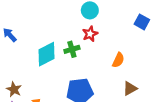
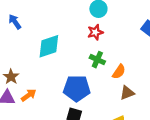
green cross: (72, 49) -> (97, 60), moved, turned 32
orange semicircle: (118, 60) -> (119, 72), moved

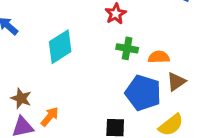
orange semicircle: (119, 72) -> (159, 57), turned -112
blue pentagon: (77, 88) -> (143, 93), moved, turned 30

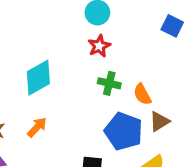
orange semicircle: (159, 57) -> (142, 94), turned -120
orange arrow: (50, 117) -> (37, 127), moved

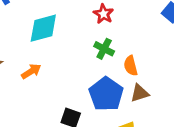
red star: (99, 46) -> (103, 14), turned -30

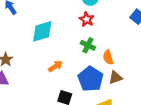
orange arrow: (31, 71) -> (55, 66), moved

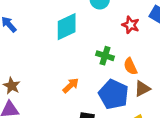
red star: (87, 19) -> (131, 25), moved
cyan diamond: (42, 31) -> (67, 27), moved

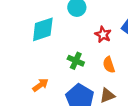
orange semicircle: (130, 66) -> (109, 65), moved

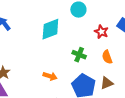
orange arrow: (40, 85) -> (50, 76), turned 56

